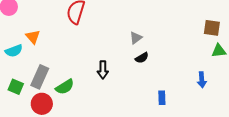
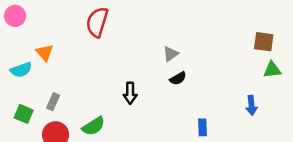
gray rectangle: (40, 77) -> (53, 102), size x0.6
green semicircle: (65, 87) -> (93, 126), moved

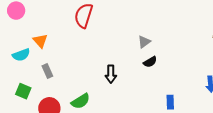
gray rectangle: (53, 102) -> (47, 71), moved, turned -48

